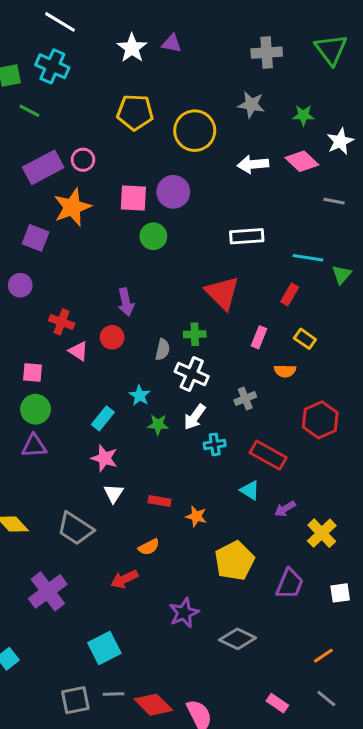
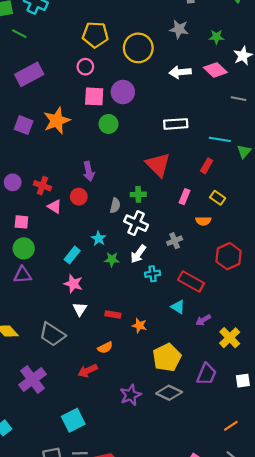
pink circle: (83, 160) -> (85, 67), moved
orange star: (72, 207) -> (57, 121), moved
purple circle: (20, 285) -> (13, 182), moved
gray diamond: (238, 639) -> (169, 393), moved

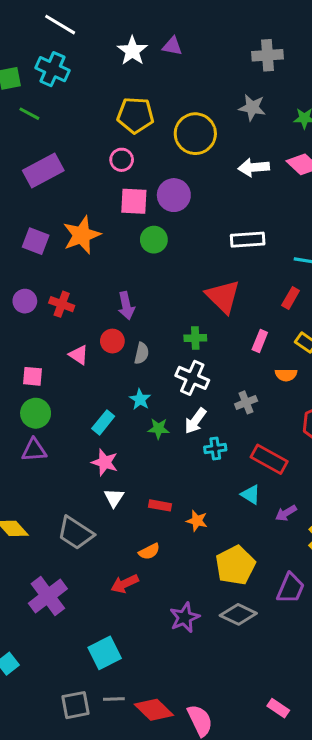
purple circle: (13, 182) -> (25, 301), moved
red cross: (42, 186) -> (62, 304), moved
gray semicircle: (115, 205) -> (142, 353), moved

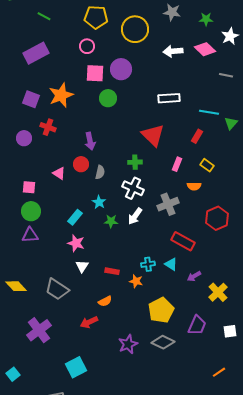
green line: (29, 114) -> (44, 16), moved
red cross: (62, 304) -> (48, 127), moved
gray cross: (246, 402) -> (168, 204), size x1.5
cyan cross: (215, 449) -> (148, 264), moved

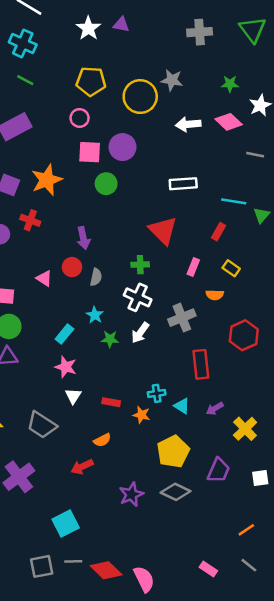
gray star: (172, 12) -> (172, 80), moved
red rectangle: (183, 241) -> (201, 364), turned 55
cyan triangle: (171, 264) -> (182, 406), moved

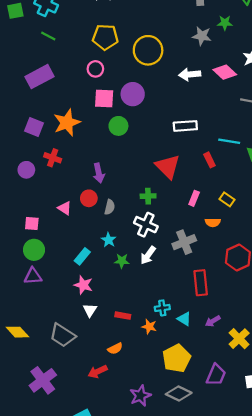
gray star: (172, 80) -> (202, 36), moved
green star: (230, 84) -> (225, 23), moved
red rectangle: (219, 232) -> (209, 160), moved, turned -56

